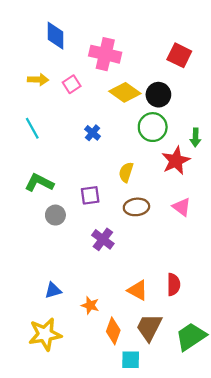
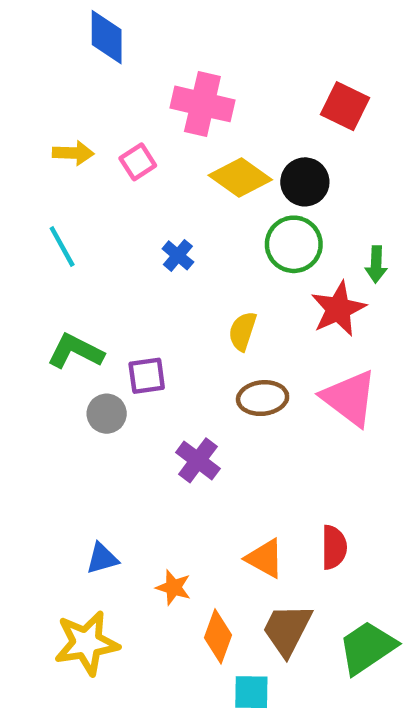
blue diamond: (55, 36) -> (107, 37), moved
purple square: (90, 195) -> (147, 376), moved
pink triangle: (182, 207) -> (349, 398), size x1.6

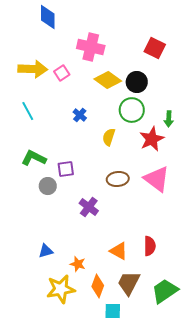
yellow arrow: (73, 153) -> (33, 69), size x1.6
yellow semicircle: (243, 331) -> (109, 137), moved
yellow star: (87, 643) -> (61, 289), moved

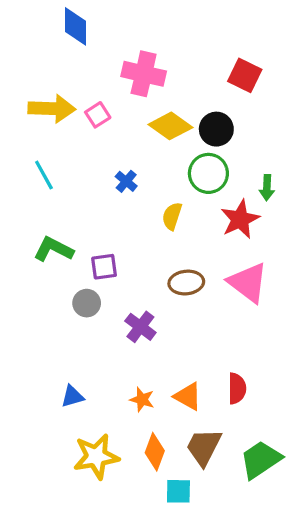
gray circle: (48, 186) -> (87, 303), moved
orange star: (78, 264) -> (142, 400), moved

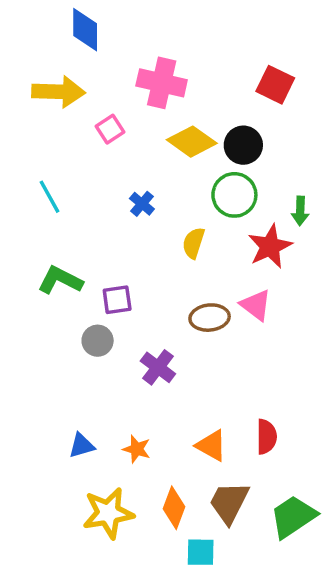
yellow arrow: (52, 109) -> (58, 92), moved
pink triangle: (248, 283) -> (256, 305), moved, size x0.7
orange star: (142, 400) -> (137, 449), moved

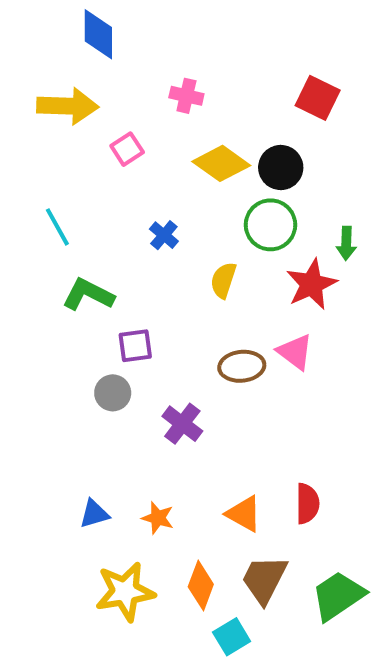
pink cross: (162, 83) -> (186, 96), size x0.6
green L-shape: (60, 280) -> (88, 295), moved
cyan square: (201, 552) -> (232, 637), turned -32

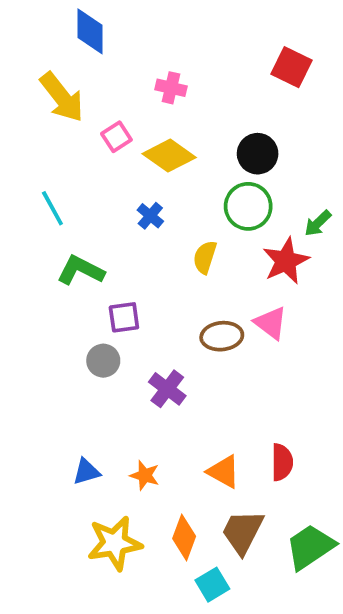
red square: (318, 98) -> (291, 67), moved
yellow arrow: (68, 106) -> (62, 97), turned 50
yellow diamond: (221, 163) -> (169, 156), moved
green arrow: (346, 243) -> (318, 223), turned 44

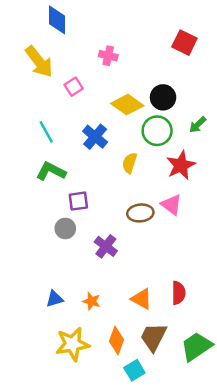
yellow diamond: (169, 156) -> (127, 105), moved
cyan line: (52, 208) -> (46, 132), moved
blue cross: (150, 216) -> (95, 137), size x1.5
green arrow: (318, 223) -> (198, 125), moved

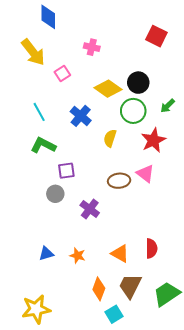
yellow star: (72, 344) -> (36, 309), moved

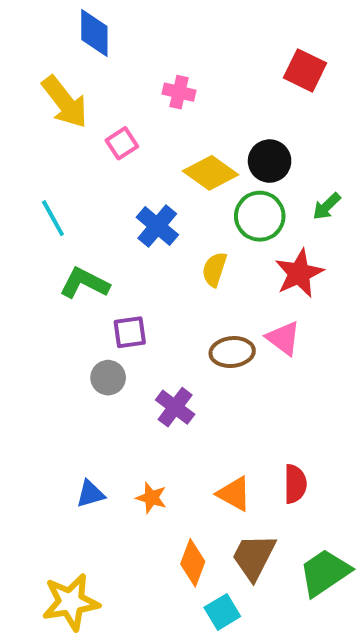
cyan line: (39, 112) -> (53, 218), moved

